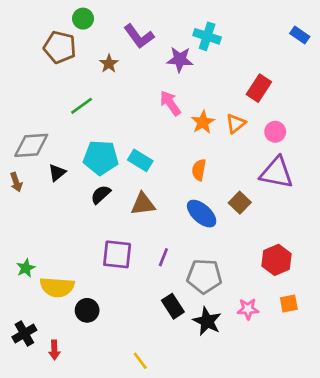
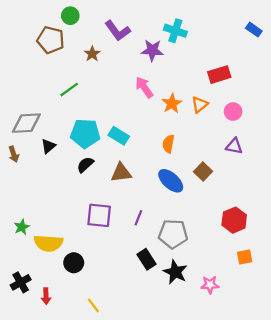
red rectangle: (259, 88) -> (219, 75), turned 40
purple triangle: (277, 173) -> (234, 146), size x0.6
pink star: (248, 309) -> (210, 285), moved
yellow line: (140, 361) -> (93, 305), moved

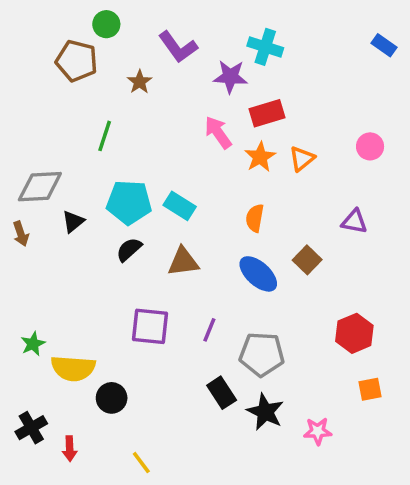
red rectangle: (219, 75) -> (267, 113), moved
green line: (69, 90) -> (105, 136), turned -36
pink circle: (233, 112) -> (370, 146), moved

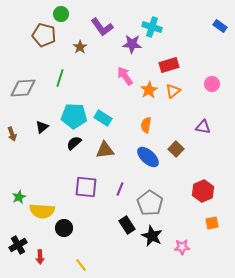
red rectangle: (267, 113) -> (169, 65), moved
gray diamond: (40, 187) -> (23, 88), moved
gray pentagon: (262, 354) -> (150, 203), turned 30

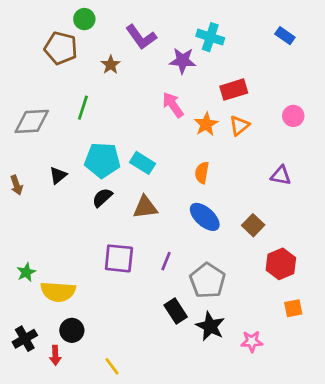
blue rectangle: (220, 26) -> (285, 36), moved
brown square: (176, 149) -> (253, 225), moved
black circle: (64, 228) -> (72, 330), moved

